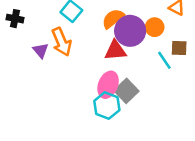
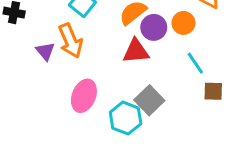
purple circle: (130, 31) -> (154, 27), size x0.7
brown square: (179, 48) -> (213, 91), moved
pink ellipse: (108, 85) -> (84, 96), moved

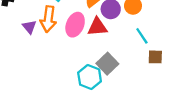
orange arrow: (71, 41) -> (48, 19), turned 30
pink ellipse: (84, 96) -> (75, 25), moved

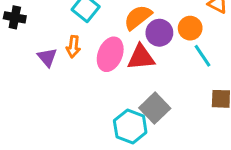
orange arrow: (48, 19) -> (73, 47), size x0.6
cyan line: (142, 36) -> (202, 56), moved

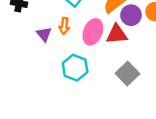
cyan hexagon: (130, 127) -> (75, 68), moved

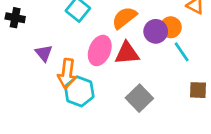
purple circle: (131, 15) -> (156, 31), moved
orange arrow: (64, 26) -> (67, 74), moved, size x1.5

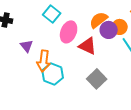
orange semicircle: (124, 18) -> (99, 20), moved
pink ellipse: (100, 50) -> (69, 32), moved
red triangle: (127, 53) -> (88, 46), turned 30

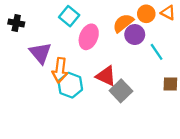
orange circle: (120, 27) -> (146, 14), moved
purple triangle: (27, 46) -> (40, 53), size x1.5
red triangle: (88, 46) -> (106, 76), moved

